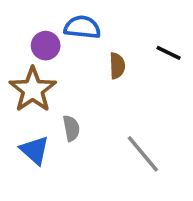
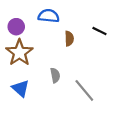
purple circle: (46, 46) -> (16, 27), moved
gray semicircle: (71, 128) -> (55, 75), moved

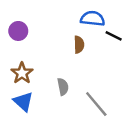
blue semicircle: (49, 16) -> (93, 19), moved
brown star: (19, 53) -> (22, 73), moved, size x0.7

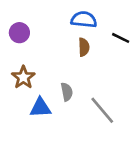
blue semicircle: (93, 19) -> (84, 20), moved
blue triangle: (23, 102) -> (40, 108), moved, turned -45

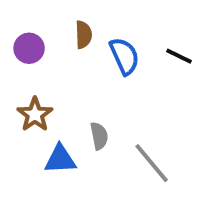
blue semicircle: (84, 20) -> (124, 56), moved, turned 60
brown semicircle: (84, 47) -> (84, 35), moved

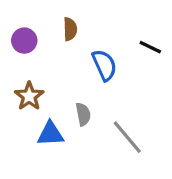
blue semicircle: (124, 56) -> (104, 65), moved

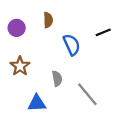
black line: (150, 47) -> (103, 32), turned -48
blue triangle: (50, 134) -> (37, 103), moved

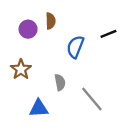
purple circle: (17, 28) -> (28, 29), moved
blue semicircle: (72, 45) -> (75, 47), turned -135

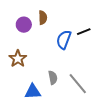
black line: (108, 34) -> (84, 32), moved
gray semicircle: (60, 82) -> (53, 78), moved

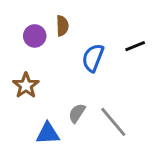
black line: (84, 32) -> (135, 46), moved
gray semicircle: (53, 78) -> (77, 113), turned -136

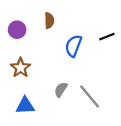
purple circle: (35, 36) -> (17, 30), moved
blue triangle: (48, 133) -> (25, 106), moved

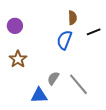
brown semicircle: (49, 20) -> (72, 18), moved
blue triangle: (25, 106) -> (39, 95), moved

